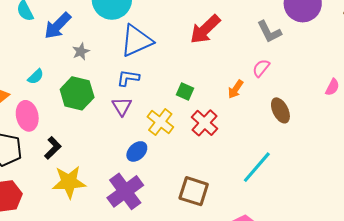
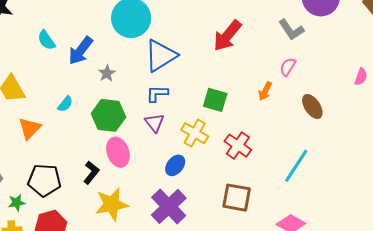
green square: (185, 92) -> (215, 100), size x1.4
pink ellipse: (27, 116) -> (118, 152), moved
red cross: (205, 123) -> (238, 146), moved

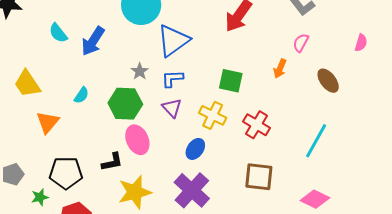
gray star: (107, 73) -> (140, 71), moved
pink semicircle: (361, 77) -> (361, 43), moved
black L-shape: (91, 173) -> (112, 162), turned 45

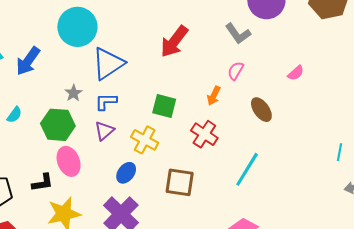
pink semicircle: (361, 43) -> (296, 73), turned 30
purple triangle: (172, 108) -> (104, 131), turned 30
red cross: (257, 125) -> (204, 134), moved
brown square: (259, 177) -> (180, 182), moved

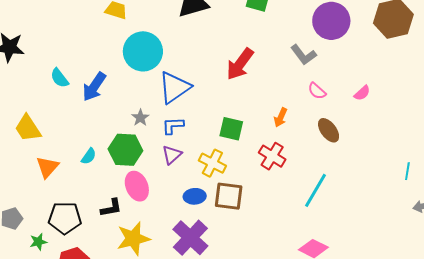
pink semicircle: (236, 71) -> (317, 91), moved, turned -78
cyan semicircle: (14, 115) -> (89, 156), moved
blue ellipse: (126, 173) -> (195, 196), turned 50
brown square: (180, 182) -> (229, 196), moved

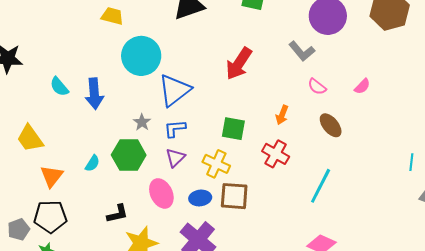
blue arrow: (94, 87) -> (94, 94), turned -36
pink ellipse: (137, 186) -> (161, 193), moved
black pentagon: (65, 218) -> (50, 217), moved

